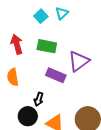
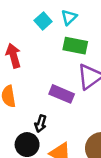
green rectangle: (47, 46) -> (75, 46), moved

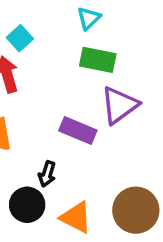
cyan square: (43, 21) -> (20, 38), moved

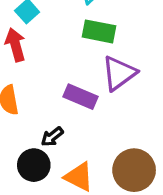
black arrow: (47, 174) -> (52, 137), turned 35

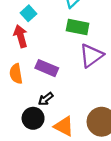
purple rectangle: (81, 97) -> (47, 68), moved

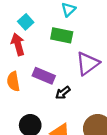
green rectangle: (78, 27) -> (62, 35), moved
black arrow: (46, 99) -> (63, 93), moved

